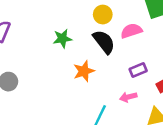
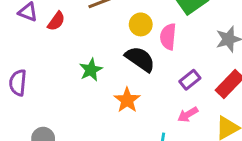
yellow circle: (103, 15) -> (141, 24), moved
pink semicircle: (131, 31) -> (168, 37), turned -50

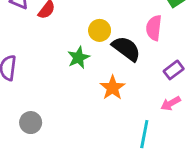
yellow circle: (141, 24) -> (100, 30), moved

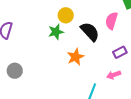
yellow circle: (100, 30) -> (66, 15), moved

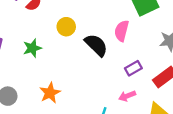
green star: (56, 32) -> (32, 48), moved
orange star: (76, 57) -> (50, 93), moved

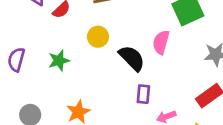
purple rectangle: (133, 68) -> (143, 94), moved, turned -56

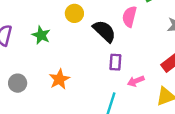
green star: (59, 61) -> (41, 35), turned -30

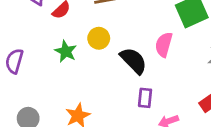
green star: (41, 35) -> (66, 51), moved

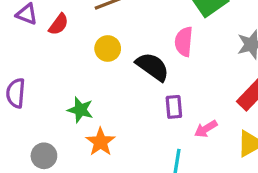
green star: (66, 51) -> (80, 110), moved

